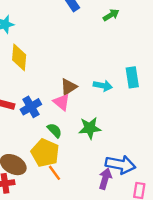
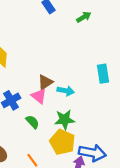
cyan arrow: (103, 86) -> (66, 91), moved
yellow pentagon: (45, 153) -> (62, 142), moved

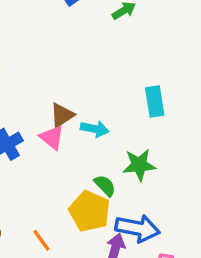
green star: (65, 120) -> (139, 165), moved
green semicircle: (32, 122) -> (105, 185), moved

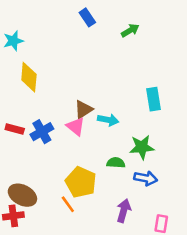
green semicircle: (105, 185) -> (116, 163), turned -42
yellow pentagon: (90, 211) -> (81, 182), moved
blue arrow: (138, 228) -> (146, 178), moved, size x0.7

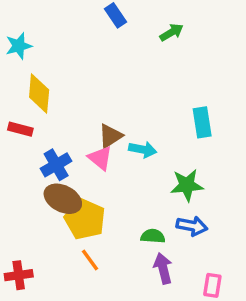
red rectangle: (15, 129) -> (20, 129), moved
green semicircle: (116, 163) -> (153, 236), moved
yellow pentagon: (81, 182) -> (85, 219), moved
brown ellipse: (22, 195) -> (63, 199), moved
purple arrow: (124, 211) -> (163, 268), turned -30

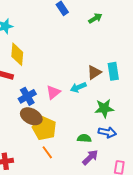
brown triangle: (110, 136) -> (94, 72), moved
cyan arrow: (143, 149) -> (78, 87), turned 147
pink triangle: (100, 158) -> (53, 92), turned 42
purple arrow: (163, 268) -> (90, 157), turned 60

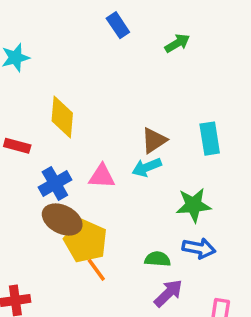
yellow diamond: (17, 54) -> (62, 117), moved
brown triangle: (94, 72) -> (154, 140), moved
pink triangle: (53, 92) -> (102, 176), turned 42
orange line: (47, 152) -> (96, 270), moved

